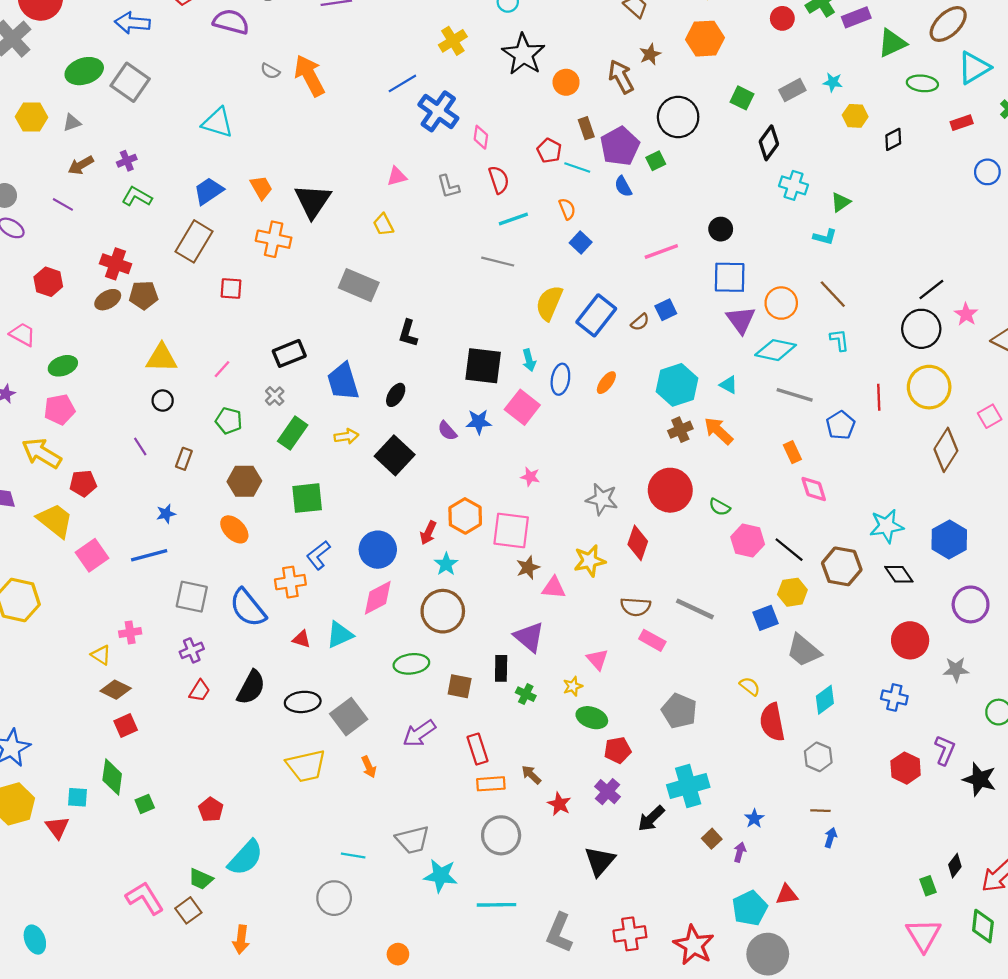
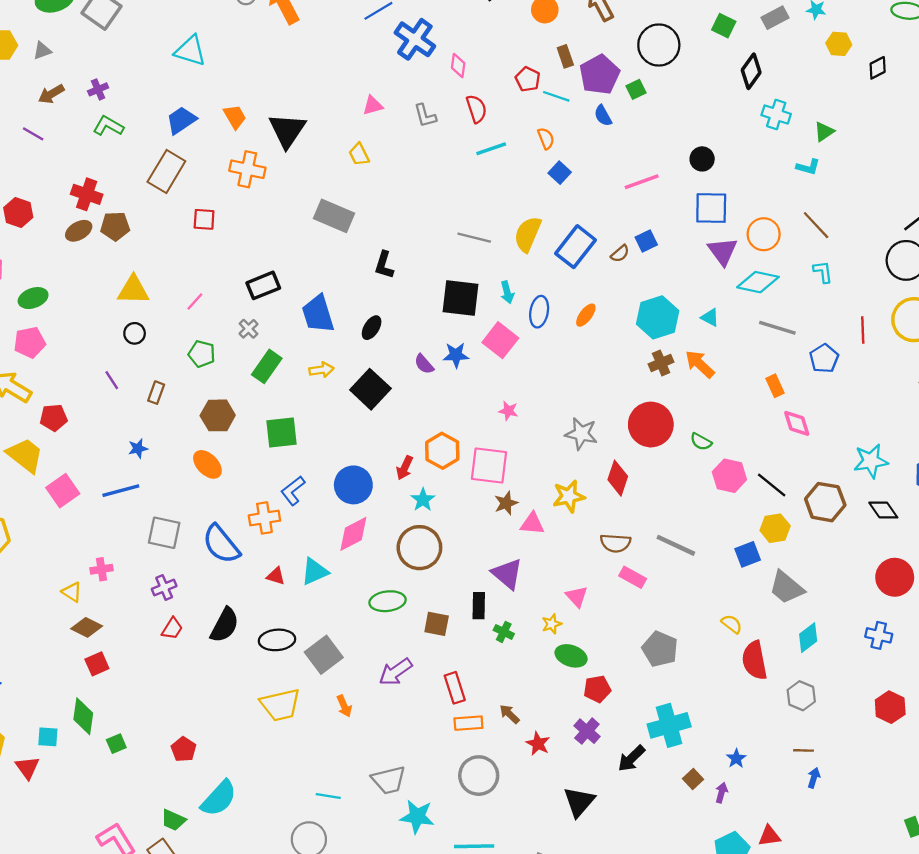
gray line: (498, 262) -> (474, 238), moved

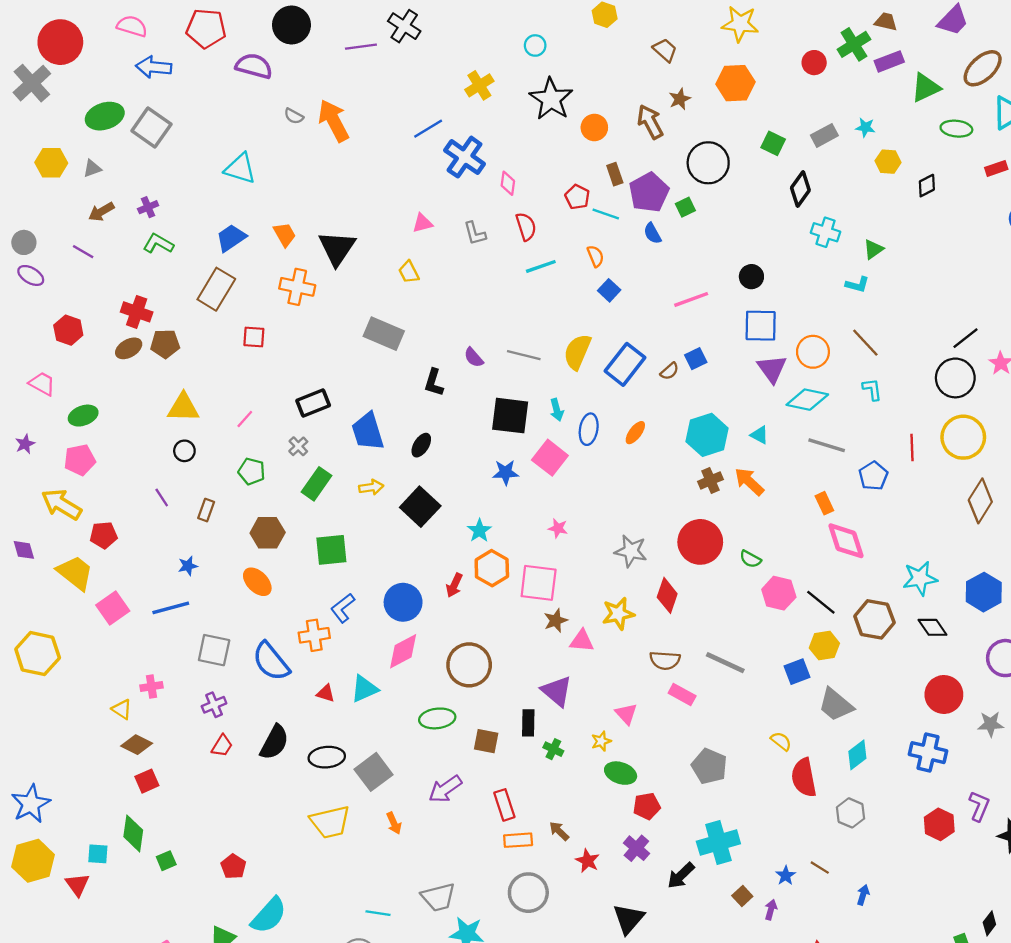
purple semicircle: (424, 364) -> (474, 357), moved
pink diamond: (797, 423) -> (846, 541), size x1.4
cyan star: (423, 500) -> (479, 531), moved
blue cross: (879, 635) -> (928, 753), size x1.4
brown line: (804, 750) -> (820, 868), moved, turned 30

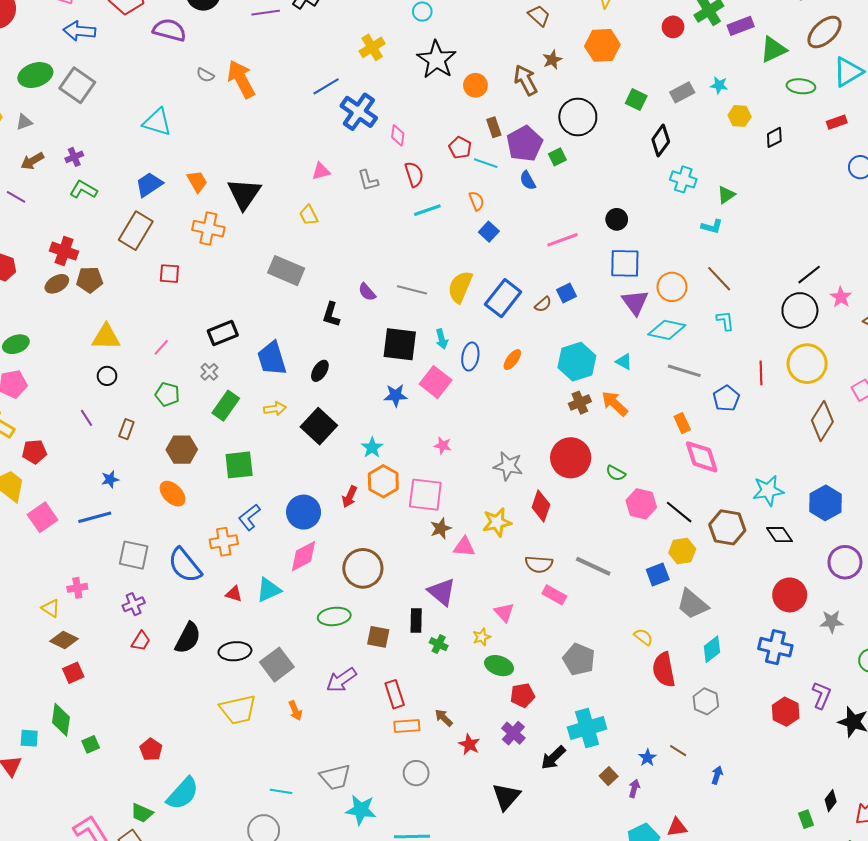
gray circle: (528, 893) -> (416, 773), size x0.7

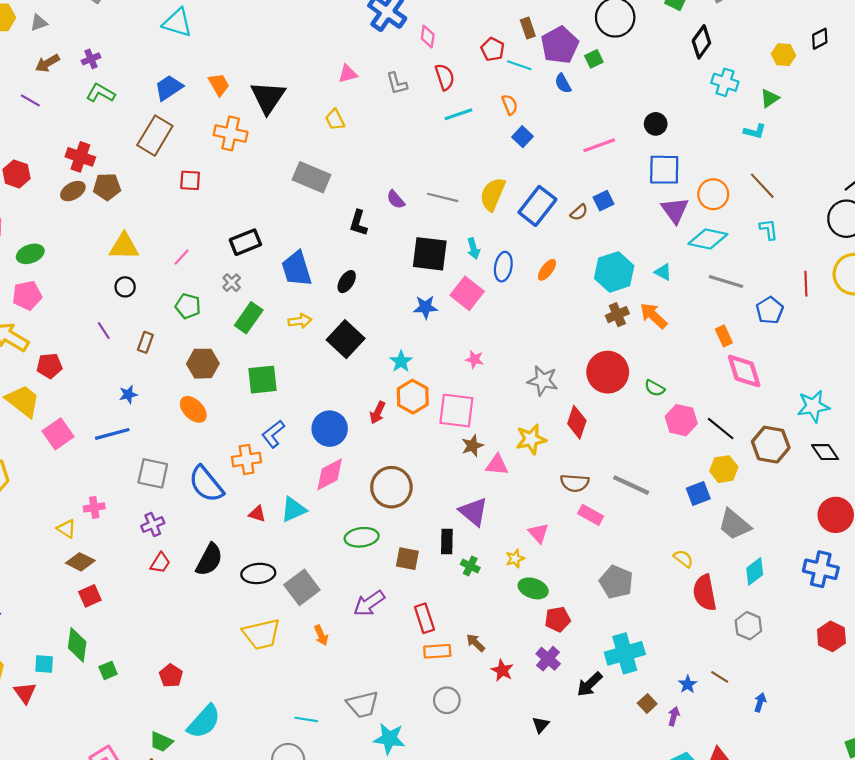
yellow hexagon: (740, 116) -> (784, 55), moved
black triangle: (506, 797) -> (541, 725), size x0.6

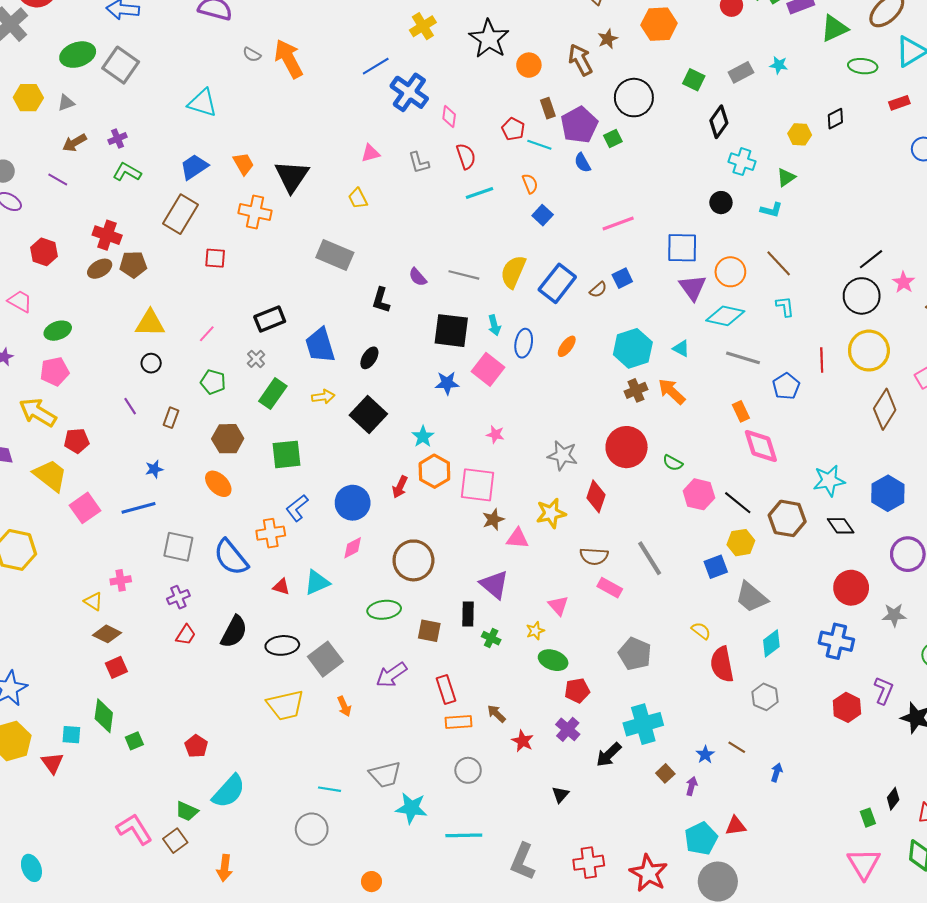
black circle: (656, 124) -> (721, 203), moved
pink diamond: (330, 474) -> (353, 548), size x0.7
gray line: (631, 485) -> (650, 558), turned 33

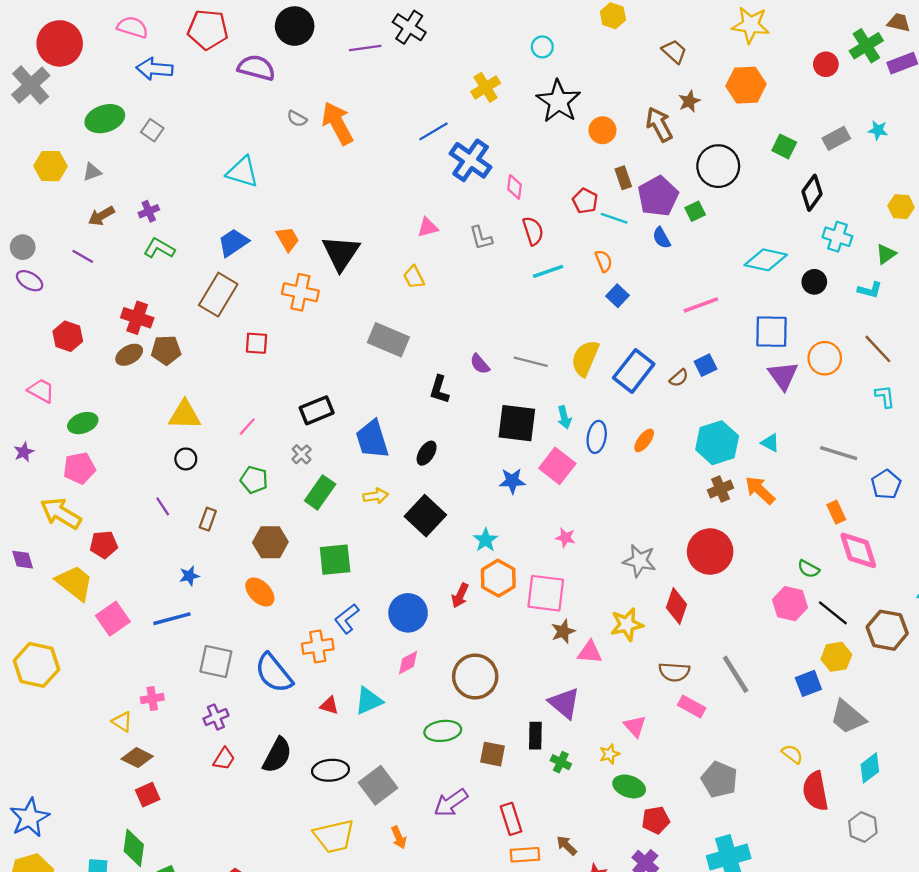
gray square: (121, 65) -> (152, 130), size x0.6
cyan diamond: (725, 316) -> (766, 260), moved
green semicircle: (673, 463) -> (808, 569), moved

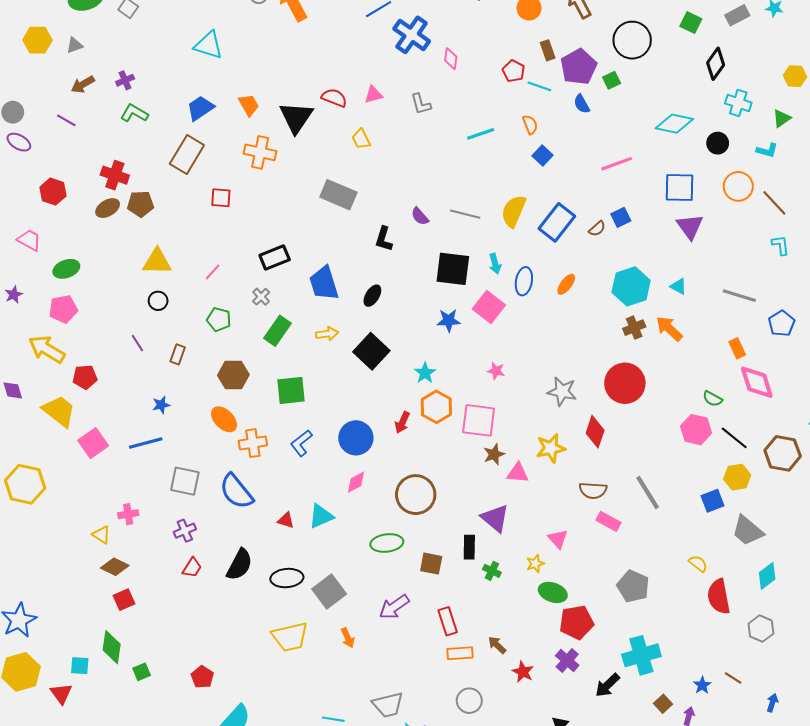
red semicircle: (533, 231) -> (334, 98), moved, turned -50
orange circle: (825, 358) -> (738, 186), moved
orange cross: (318, 646) -> (253, 443), moved
red pentagon: (656, 820) -> (576, 622), size x1.4

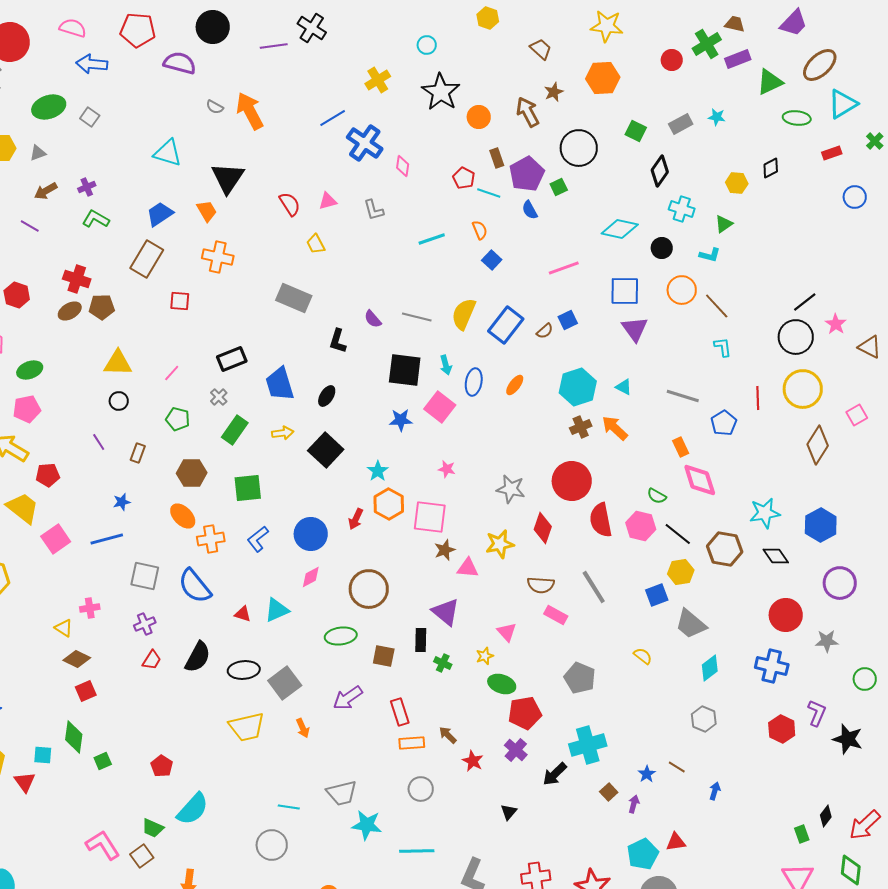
red semicircle: (334, 98) -> (290, 204), turned 35
black triangle: (296, 117) -> (228, 178), moved
red semicircle: (719, 597) -> (601, 520), moved

